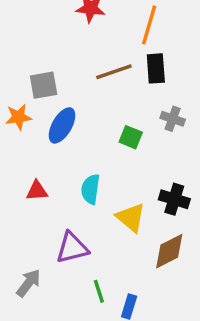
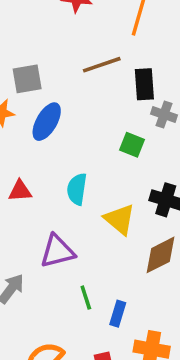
black rectangle: (156, 68) -> (144, 84), moved
green square: (131, 137) -> (132, 145), moved

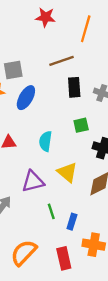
black rectangle: (144, 84) -> (74, 87), moved
green square: (132, 145) -> (81, 125), moved, turned -35
yellow triangle: (120, 219) -> (67, 172), moved

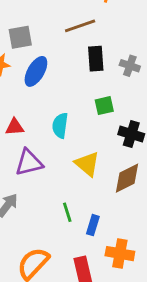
purple triangle: (33, 181) -> (29, 162), moved

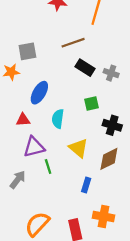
black rectangle: (96, 59) -> (85, 68), turned -54
blue ellipse: (36, 71) -> (39, 93), moved
green line: (67, 212) -> (48, 167), moved
blue rectangle: (93, 225) -> (86, 185), moved

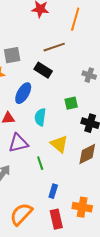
black rectangle: (85, 68) -> (43, 70), moved
green line: (48, 167) -> (40, 163), moved
blue rectangle: (86, 185) -> (53, 191), moved

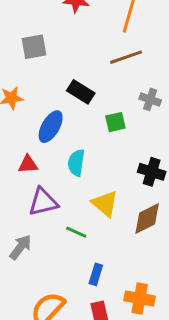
brown line: (54, 47) -> (126, 57), moved
gray square: (12, 55) -> (34, 47), moved
green square: (71, 103) -> (115, 122), moved
green line: (40, 163) -> (76, 232), turned -48

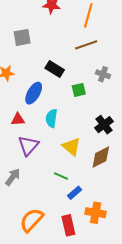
black cross: (152, 172) -> (104, 125), turned 36
purple triangle: (43, 202) -> (28, 146), turned -35
green line: (76, 232) -> (61, 176), moved
blue rectangle: (96, 274) -> (75, 193), moved, turned 32

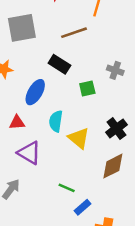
gray square: (22, 37) -> (22, 28), size x1.4
brown line: (86, 45) -> (74, 33), moved
purple triangle: (28, 146) -> (29, 153), turned -40
yellow triangle: (71, 147) -> (79, 138), moved

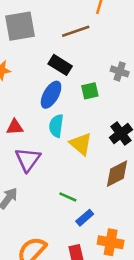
blue ellipse: (35, 92) -> (51, 95), moved
purple triangle: (29, 153) -> (28, 159), turned 35

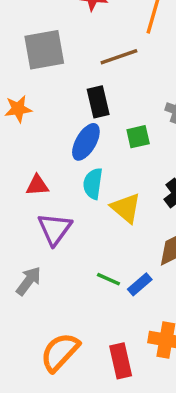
black rectangle: (60, 65) -> (98, 102), turned 45
blue rectangle: (85, 218) -> (140, 284), moved

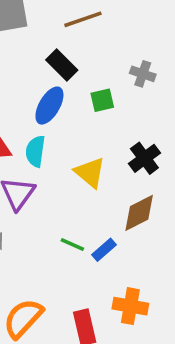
black rectangle: (98, 102) -> (62, 65), turned -32
cyan semicircle: (93, 184) -> (35, 151), moved

